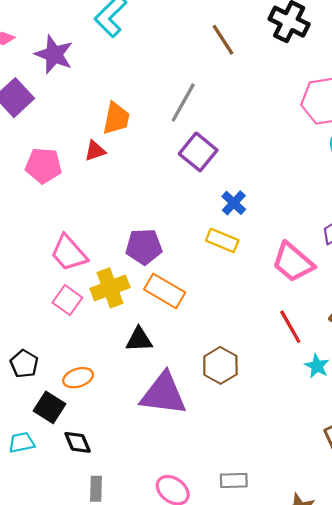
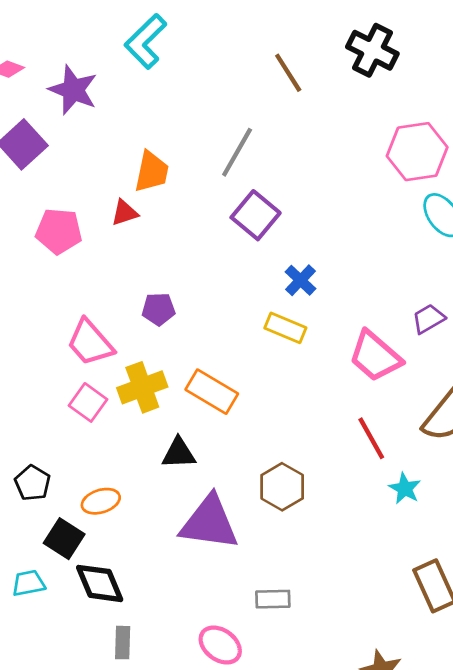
purple pentagon: (144, 247) -> (158, 309), moved, size x0.7
black diamond: (78, 442) -> (100, 583), size x1.4
gray rectangle: (234, 480) -> (273, 599), moved

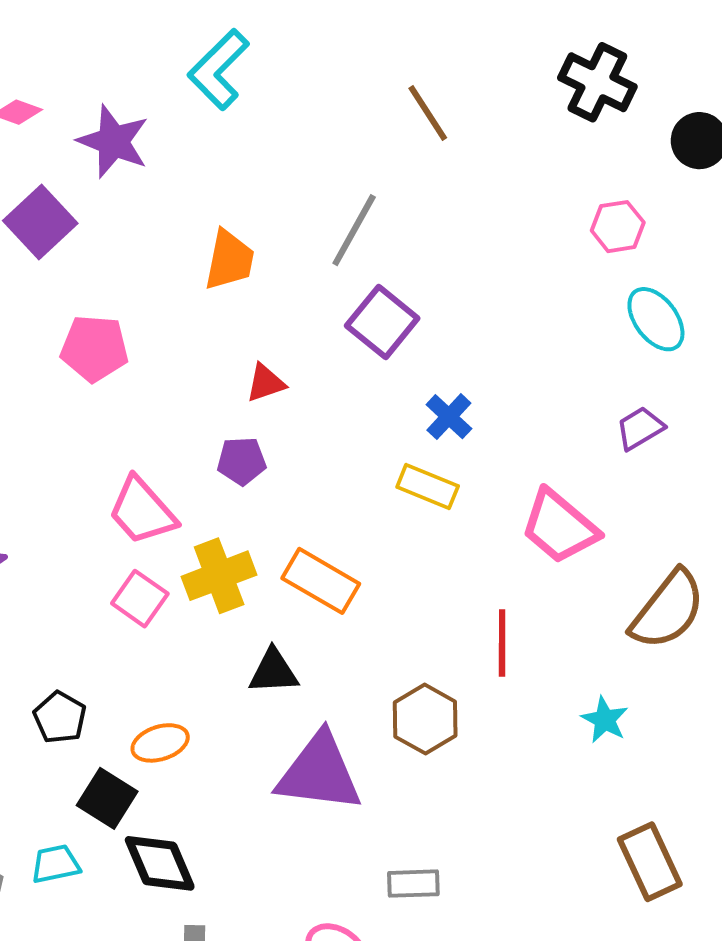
black cross: (372, 50) -> (597, 82), moved
pink hexagon: (417, 152) -> (618, 227), size x0.6
red triangle: (125, 213) -> (266, 383), moved
purple trapezoid: (429, 319) -> (640, 428), moved
red line: (371, 438) -> (502, 643), moved, turned 30

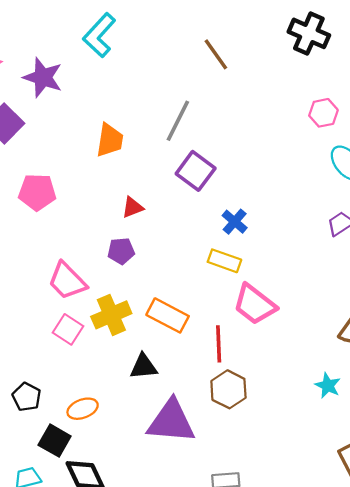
pink trapezoid: (559, 527) -> (255, 305), moved
red line: (502, 643) -> (219, 344), moved

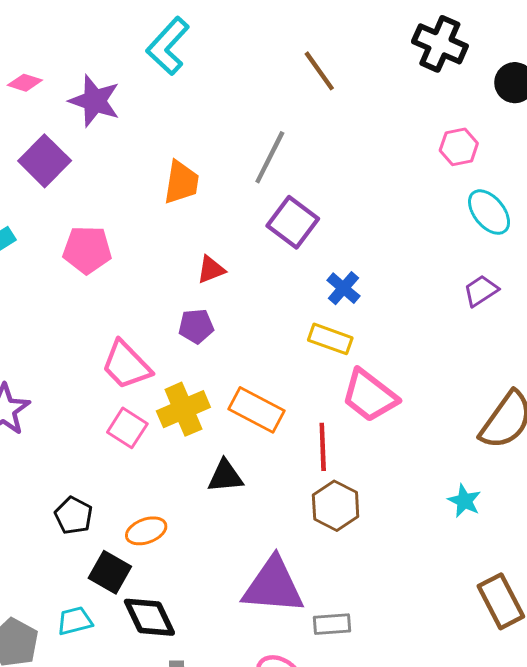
purple triangle: (171, 421) -> (273, 586), moved

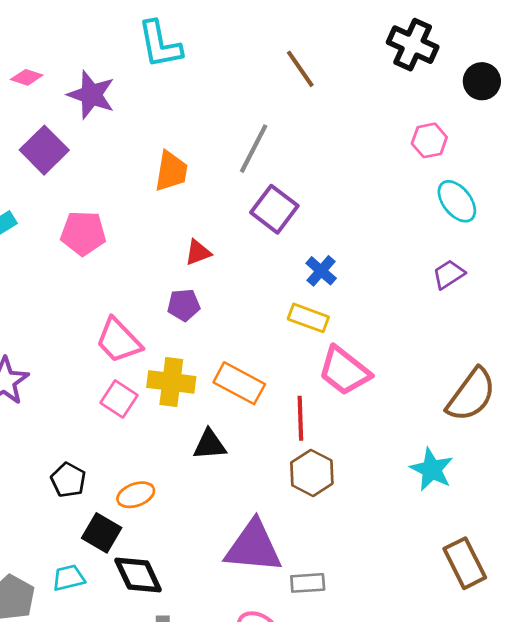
cyan L-shape: (168, 46) -> (160, 44), turned -54
yellow cross: (183, 409) -> (171, 382), turned 30
cyan star: (464, 501) -> (432, 469), size x1.4

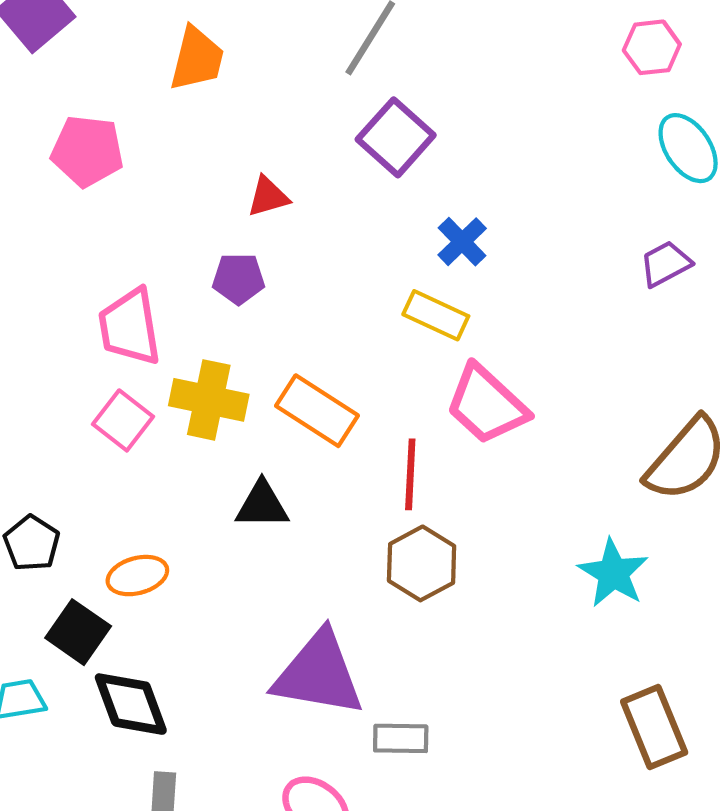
orange trapezoid: (171, 171) -> (197, 59), moved
pink trapezoid: (119, 341) -> (130, 327), turned 30

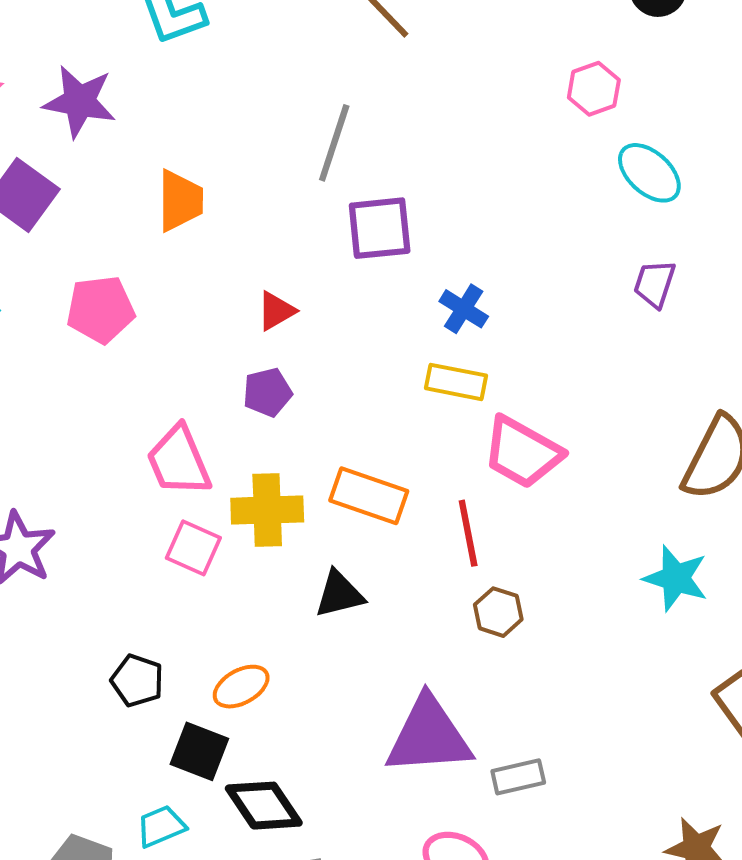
purple square: (396, 137) -> (380, 228), turned -34
purple trapezoid: (665, 264) -> (655, 284), turned -30
brown hexagon: (422, 563) -> (498, 612), size x0.7

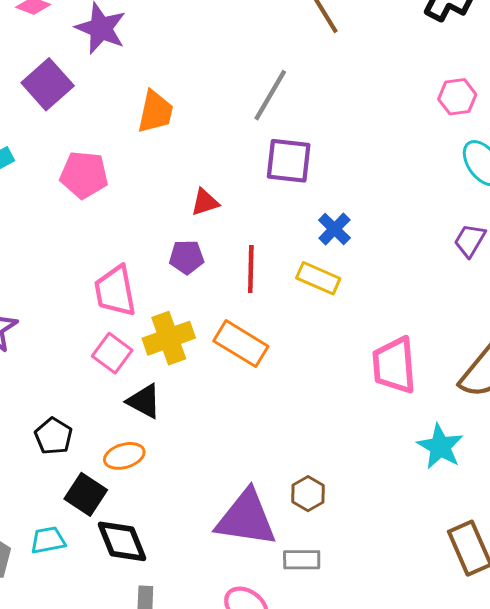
pink trapezoid: (522, 452) -> (394, 365), moved, turned 44
yellow cross: (267, 510) -> (169, 338), turned -30
red line: (468, 533) -> (251, 269), moved
black triangle: (339, 594) -> (144, 401), moved, turned 30
brown hexagon: (498, 612) -> (308, 494), moved

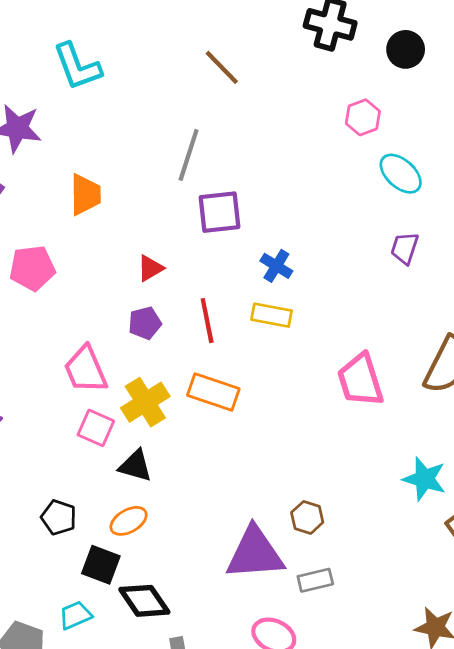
cyan star: (440, 447) -> (424, 479), moved

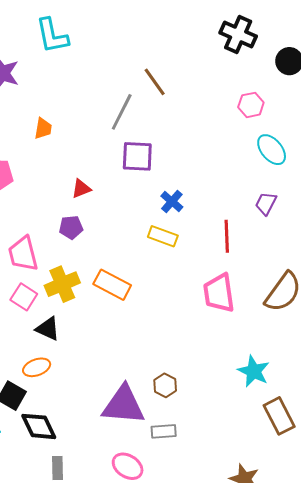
brown line: (222, 67) -> (155, 82), moved
orange trapezoid: (85, 195) -> (43, 128), size x0.7
red line: (207, 321) -> (227, 236), moved

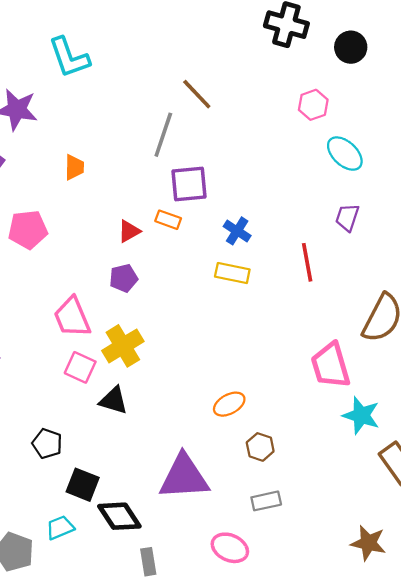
orange rectangle: (112, 285) -> (168, 220), moved, size x0.6
pink trapezoid: (219, 293) -> (331, 365), moved
orange ellipse: (37, 367) -> (229, 404), moved
purple triangle: (123, 405) -> (184, 477), moved

